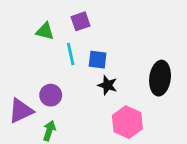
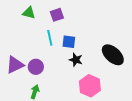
green triangle: (45, 31) -> (29, 13), moved
black ellipse: (160, 78) -> (113, 55), turned -55
purple triangle: (21, 111) -> (15, 65), moved

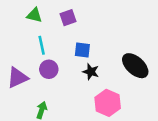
cyan line: (50, 38) -> (42, 45), moved
purple circle: (36, 67) -> (49, 69), moved

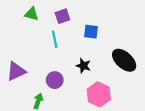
cyan line: (42, 45) -> (55, 39), moved
blue square: (82, 50) -> (91, 32), moved
purple circle: (49, 69) -> (55, 80), moved

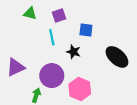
black star: (83, 66) -> (74, 52), moved
purple circle: (55, 80) -> (52, 76), size x1.5
pink hexagon: (99, 94) -> (80, 89), moved

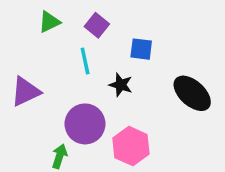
green triangle: (30, 13) -> (49, 22), turned -40
purple square: (59, 16) -> (97, 25), turned -32
purple triangle: (16, 67) -> (25, 92), moved

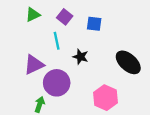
blue square: (141, 49) -> (94, 24), moved
purple triangle: (25, 92) -> (34, 65), moved
pink hexagon: (131, 146) -> (106, 98), moved

